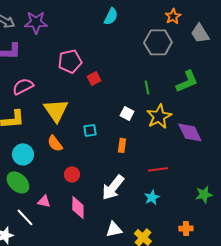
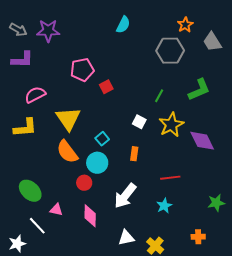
green line: (147, 87) -> (159, 96), turned 40
cyan square: (90, 130) -> (102, 139), turned -32
orange semicircle: (55, 143) -> (67, 152), size x1.4
cyan circle: (23, 154) -> (97, 163), moved

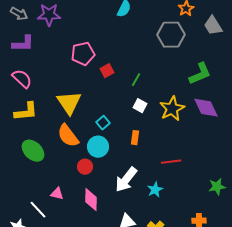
pink semicircle: (35, 95) -> (22, 79), moved, turned 70
green line: (159, 96) -> (136, 80), moved
purple diamond: (202, 141) -> (206, 108), moved
green ellipse: (30, 191) -> (33, 151), moved
cyan star: (164, 206) -> (155, 190), moved

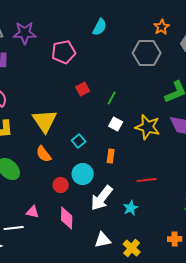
pink pentagon: (83, 54) -> (64, 52), moved
yellow star: (172, 109) -> (148, 127), turned -30
orange semicircle: (68, 136) -> (44, 154), size x0.7
cyan circle: (98, 147) -> (83, 174), moved
white line: (38, 210) -> (14, 228), turned -54

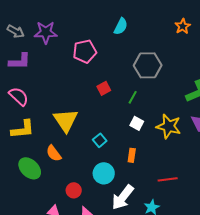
gray hexagon: (147, 53) -> (148, 65), moved
orange semicircle: (44, 154) -> (54, 153), moved
red circle: (61, 185) -> (74, 190), moved

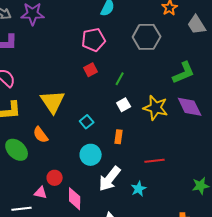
pink pentagon: (85, 51) -> (94, 40), moved
gray hexagon: (148, 65) -> (147, 37), moved
white square: (137, 123) -> (124, 105), turned 32
red circle: (74, 190) -> (55, 178), moved

